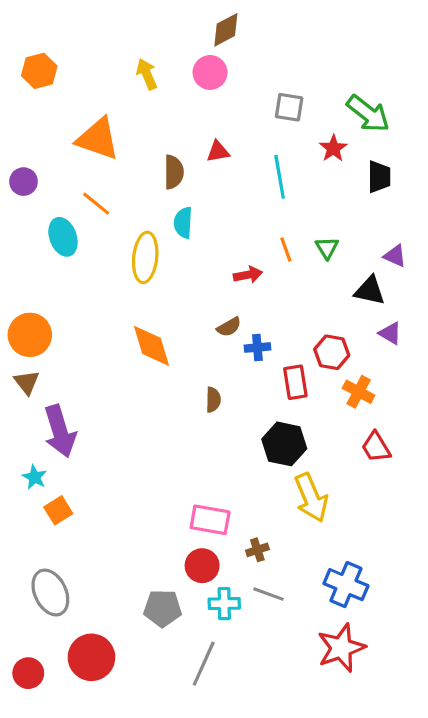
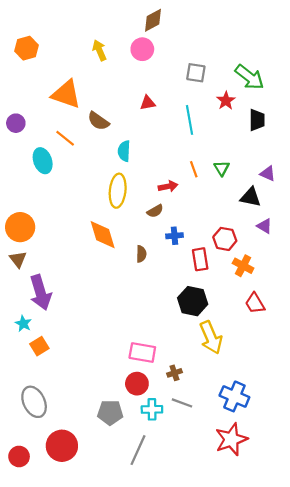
brown semicircle: (174, 172) -> (98, 121), moved, turned 125
yellow ellipse: (145, 257) -> (118, 191), moved
brown semicircle: (229, 327) -> (155, 211), moved
brown semicircle: (213, 400) -> (141, 254), moved

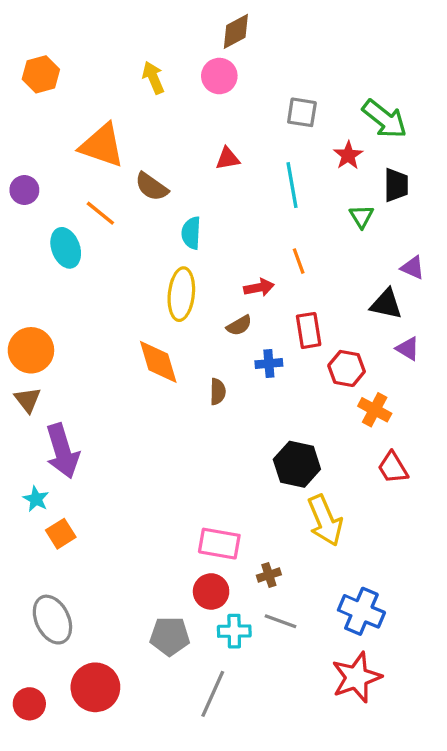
green triangle: (222, 168) -> (361, 216), moved
red rectangle: (200, 259) -> (309, 330), moved

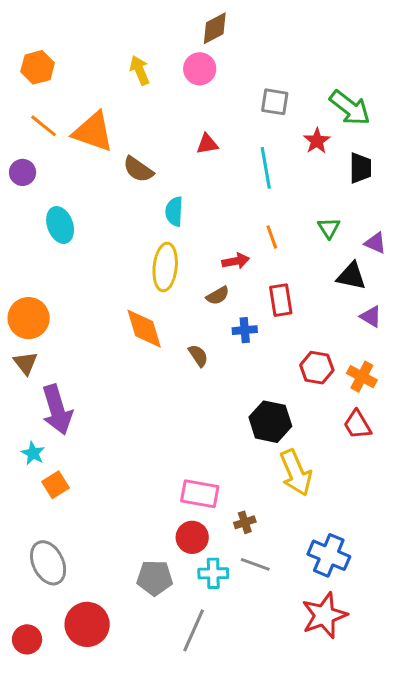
orange line: (100, 213) -> (44, 126), moved
green triangle: (361, 216) -> (329, 228), moved
red hexagon: (347, 368) -> (317, 368), moved
brown semicircle: (218, 392) -> (198, 356), turned -35
orange cross: (375, 410) -> (362, 377), moved

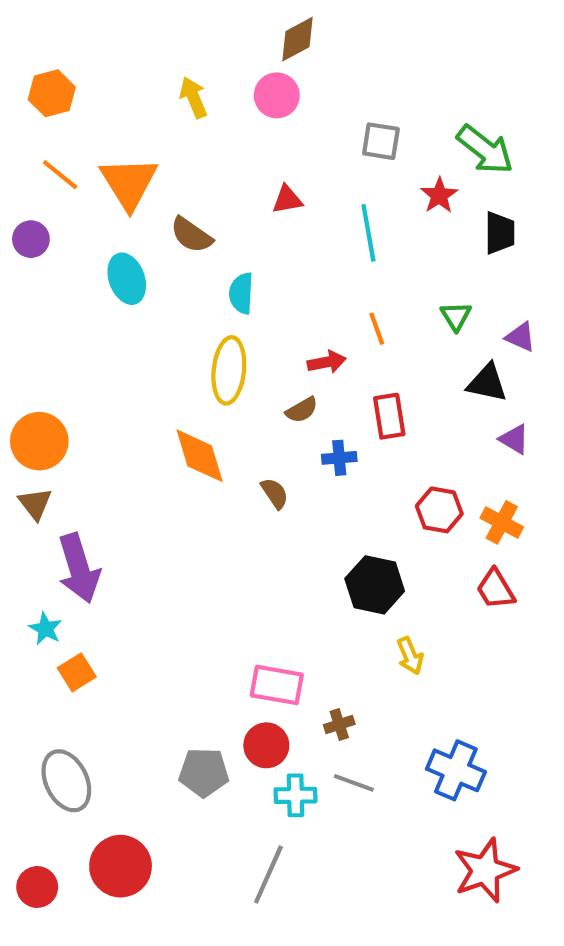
orange triangle: (93, 132) -> (129, 183), turned 39
cyan ellipse: (60, 225) -> (127, 279), moved
yellow arrow: (296, 473) -> (410, 656), size x0.6
gray pentagon: (155, 578) -> (204, 772), moved
red star: (324, 615) -> (485, 870), moved

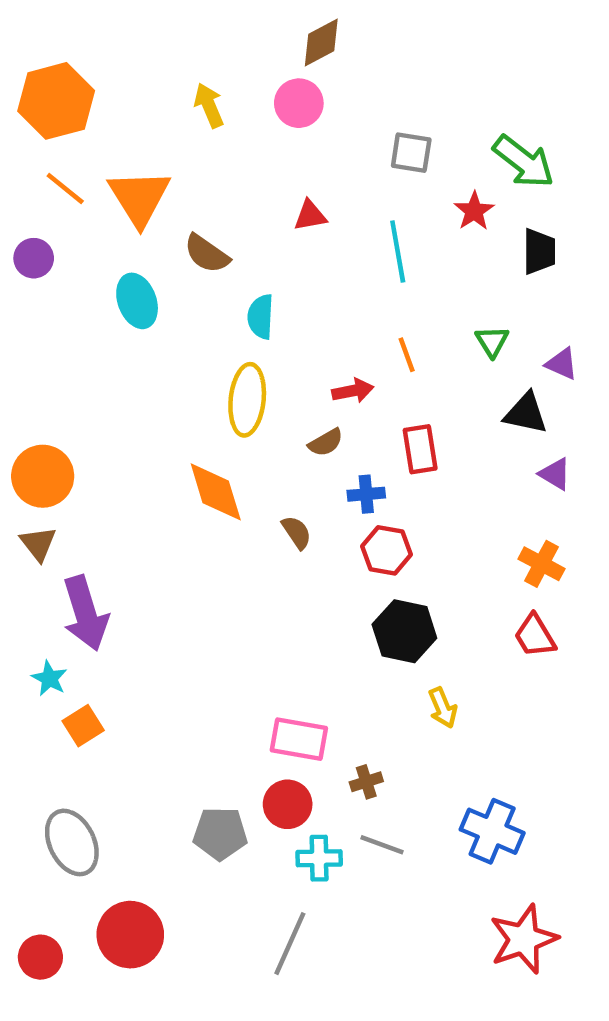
orange hexagon: (52, 93) -> (56, 101), size x1.5
red hexagon: (439, 510) -> (386, 550), moved

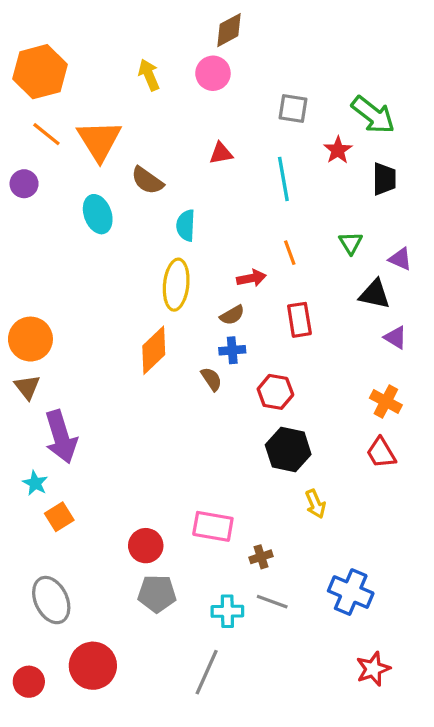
orange diamond: (216, 492) -> (154, 350), turned 63
blue cross: (366, 494) -> (232, 350), moved
red circle: (288, 804) -> (146, 546), moved
red star: (524, 939) -> (373, 669), size x0.7

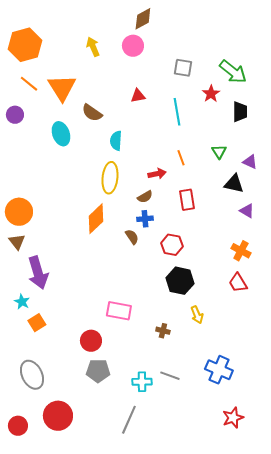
pink rectangle: (213, 526) -> (119, 311), moved
brown cross: (261, 557) -> (163, 331), moved, turned 32

